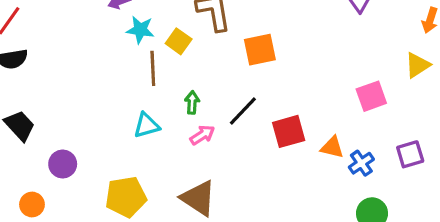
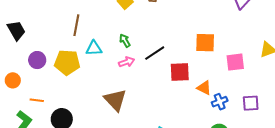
orange square: (260, 50) -> (205, 43), moved
brown line: (153, 68) -> (76, 25), moved
green arrow: (192, 102) -> (125, 41), turned -48
yellow pentagon: (126, 197) -> (67, 62), moved

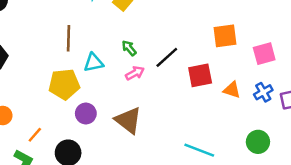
purple circle: (37, 60) -> (86, 114), moved
orange line: (37, 100) -> (35, 135), turned -48
blue cross: (220, 102) -> (263, 92), moved

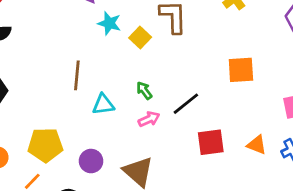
orange square: (225, 36) -> (241, 70), moved
red square: (200, 75) -> (211, 142), moved
yellow pentagon: (64, 84) -> (45, 145), moved

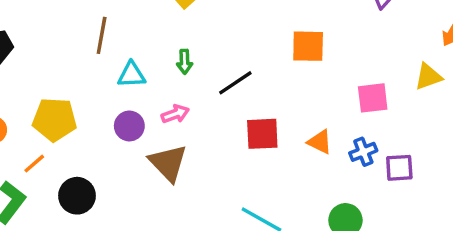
green arrow: (144, 91) -> (184, 62), turned -150
pink arrow: (149, 119) -> (175, 114), moved
purple circle: (91, 161) -> (129, 126), moved

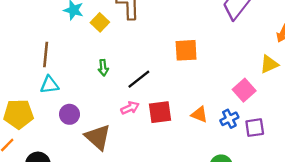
cyan triangle: (132, 75) -> (49, 85), moved
pink square: (373, 98) -> (244, 90), moved, turned -30
pink arrow: (175, 114) -> (130, 108), moved

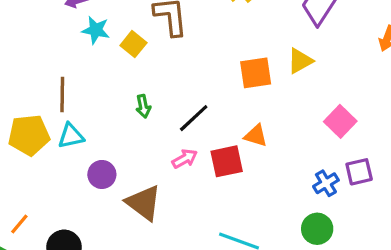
yellow triangle: (269, 64) -> (300, 61), moved
yellow pentagon: (18, 114) -> (29, 135), moved
orange triangle: (199, 114) -> (256, 136), moved
blue cross: (229, 119) -> (326, 183), moved

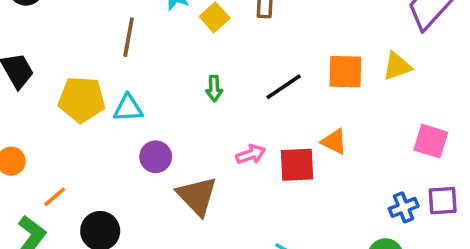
brown line: (62, 95) -> (129, 37), moved
black line: (194, 118) -> (284, 87), moved
pink square: (340, 121) -> (431, 141), turned -36

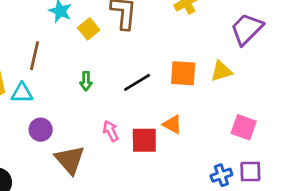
brown line: (129, 37) -> (34, 56), moved
pink arrow: (251, 154) -> (111, 131), turned -100

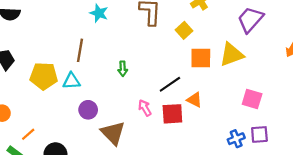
yellow square: (89, 29) -> (184, 30), moved
yellow triangle: (221, 71) -> (232, 55), size x1.4
black line: (137, 82) -> (170, 84), moved

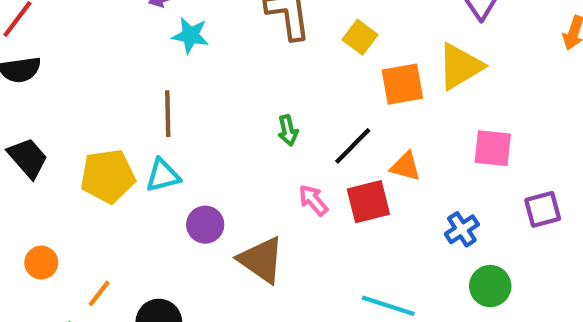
green arrow: (123, 69) -> (288, 130), moved
pink square: (252, 99) -> (493, 148), moved
blue cross: (236, 139) -> (462, 229), moved

